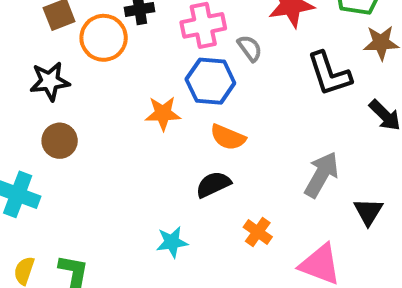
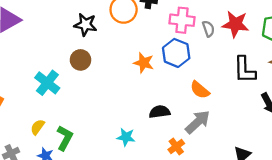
gray semicircle: (250, 48) -> (208, 29), moved
orange semicircle: (228, 137) -> (200, 90), moved
gray arrow: (322, 175) -> (198, 122), moved

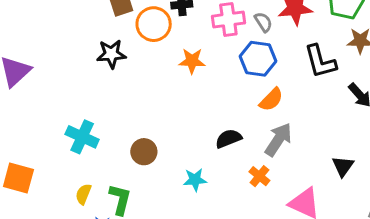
blue hexagon: (176, 53) -> (258, 59), moved
brown circle: (81, 60) -> (144, 152), moved
orange star: (144, 63) -> (192, 61), moved
orange semicircle: (200, 90) -> (271, 100), turned -72

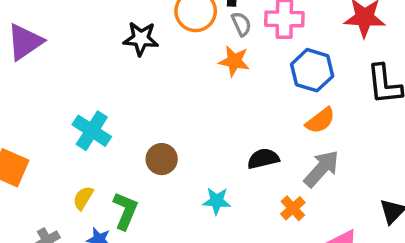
gray semicircle: (263, 22) -> (241, 24), moved

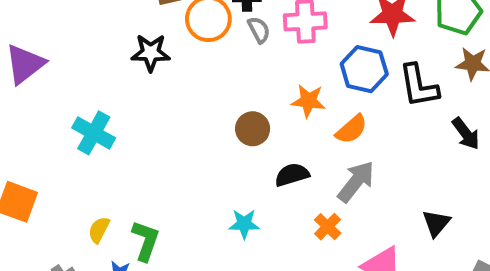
orange star: (234, 61) -> (308, 101), moved
blue hexagon: (312, 70) -> (364, 69), moved
cyan cross: (92, 131) -> (94, 133), moved
brown circle: (162, 159) -> (253, 129), moved

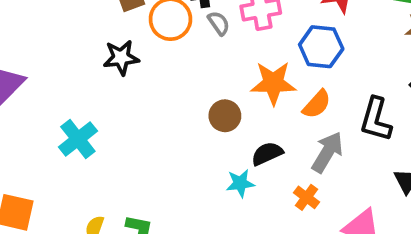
black L-shape: (419, 86) -> (376, 119), moved, turned 33
orange star: (308, 101) -> (273, 83), size x1.4
cyan cross: (94, 133) -> (78, 139), turned 30
cyan star: (244, 224) -> (240, 183), moved

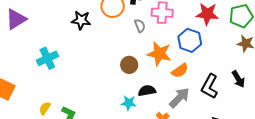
gray semicircle: (219, 23) -> (140, 26), moved

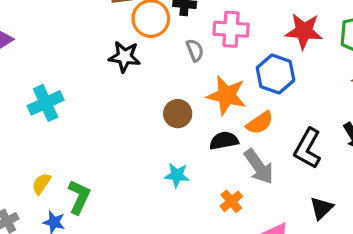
black star: (81, 20) -> (125, 57), moved
black semicircle: (147, 91) -> (224, 141), moved
gray arrow: (179, 98) -> (259, 167), turned 100

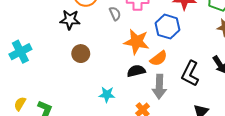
brown circle: (178, 114) -> (81, 54), moved
gray arrow: (259, 167) -> (159, 87), turned 40

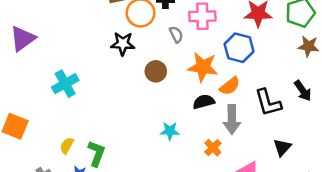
brown circle: (81, 54) -> (156, 71), moved
black L-shape: (190, 74) -> (268, 103), turned -40

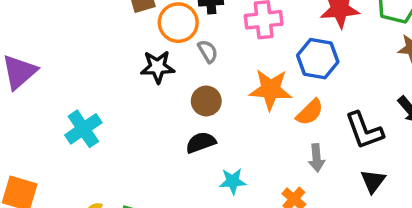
gray semicircle: (176, 34) -> (208, 51), moved
black semicircle: (204, 102) -> (201, 142), moved
gray arrow: (232, 119) -> (317, 158), size x0.7
black triangle: (282, 147) -> (373, 181), moved

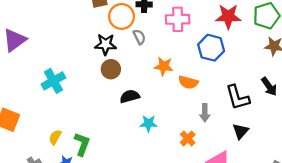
orange star: (270, 89) -> (164, 66), moved, size x0.7
brown circle: (206, 101) -> (111, 69), moved
orange semicircle: (310, 112) -> (188, 82), moved, turned 54

